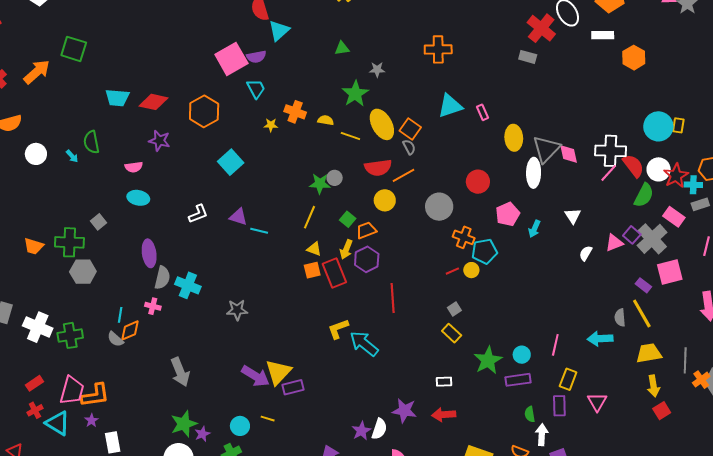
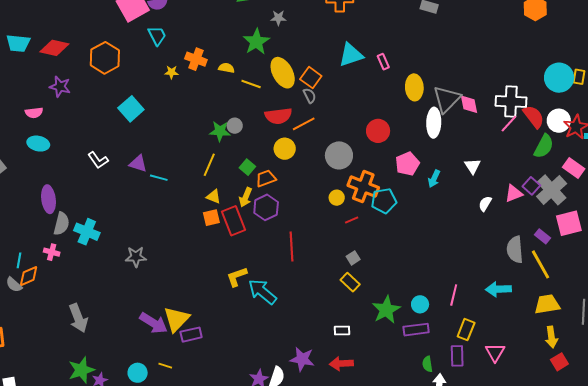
white L-shape: (198, 214) -> (98, 160), turned 75
orange cross: (464, 237) -> (363, 187), size x1.4
yellow circle: (471, 270) -> (337, 198), moved
gray semicircle: (620, 318) -> (515, 249), moved, size x1.5

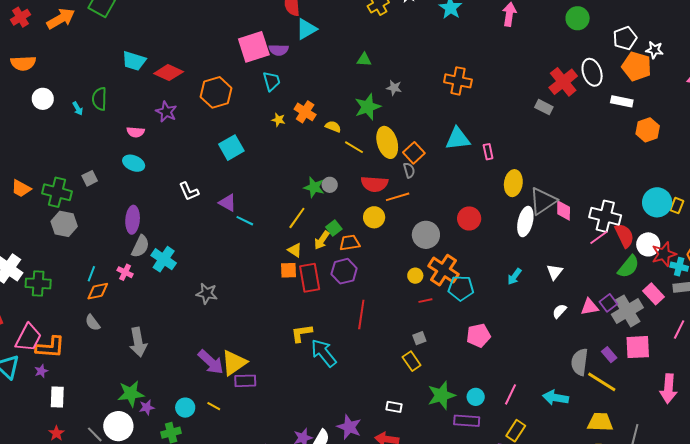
pink pentagon: (407, 164) -> (479, 336), moved
yellow arrow: (246, 197) -> (322, 240), moved
yellow line: (541, 264) -> (602, 382), turned -40
gray semicircle: (14, 285) -> (93, 323), moved

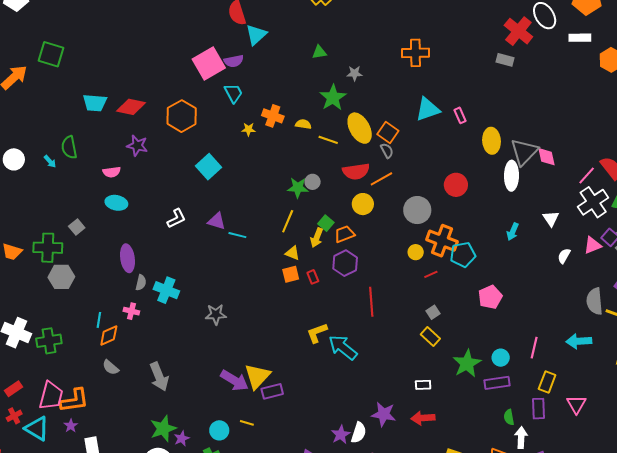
white L-shape: (189, 191) -> (176, 218), turned -80
white cross: (605, 216) -> (593, 202), moved, turned -36
gray semicircle: (140, 246) -> (141, 283), size x0.7
red rectangle: (310, 278) -> (313, 277), size x0.5

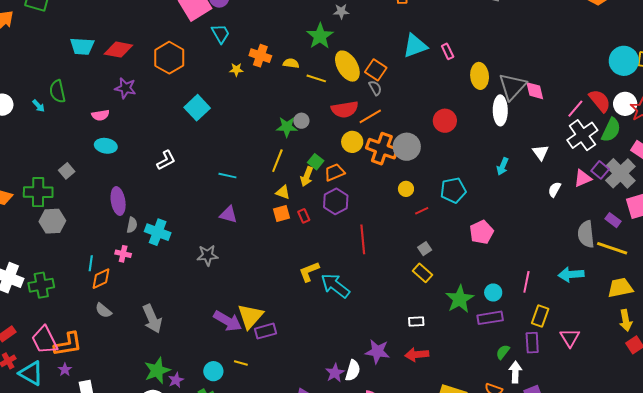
purple triangle: (217, 221) -> (228, 215), moved
orange cross: (442, 241) -> (382, 149), moved
pink trapezoid: (51, 396) -> (45, 340), turned 140
green semicircle: (509, 417) -> (503, 352), turned 49

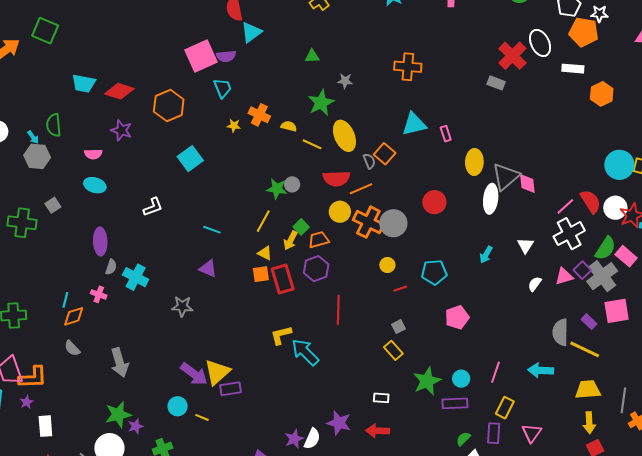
orange square: (376, 70) -> (385, 154), moved
green semicircle: (611, 130) -> (605, 248), moved
red rectangle: (304, 216) -> (283, 279), size x2.0
gray hexagon: (52, 221) -> (37, 156), moved
cyan circle: (213, 371) -> (178, 406), moved

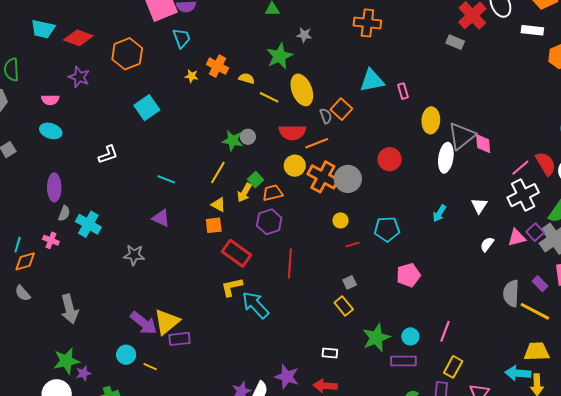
red rectangle: (283, 279) -> (237, 253), moved, turned -40
cyan arrow: (541, 370) -> (518, 373), moved

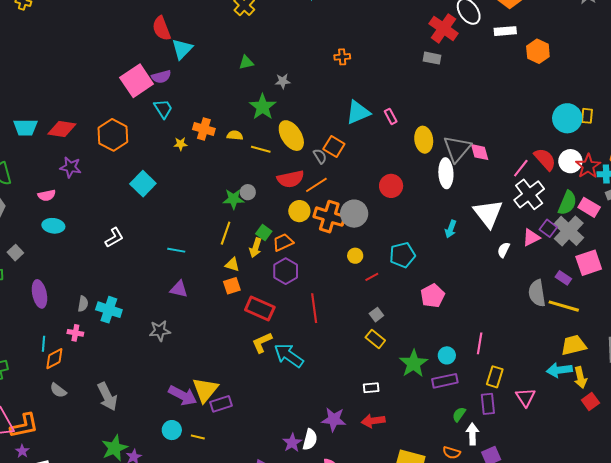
orange cross: (367, 23) -> (342, 57), size x0.6
purple ellipse: (54, 187) -> (39, 294), moved
white triangle: (479, 206) -> (488, 213), size x1.8

